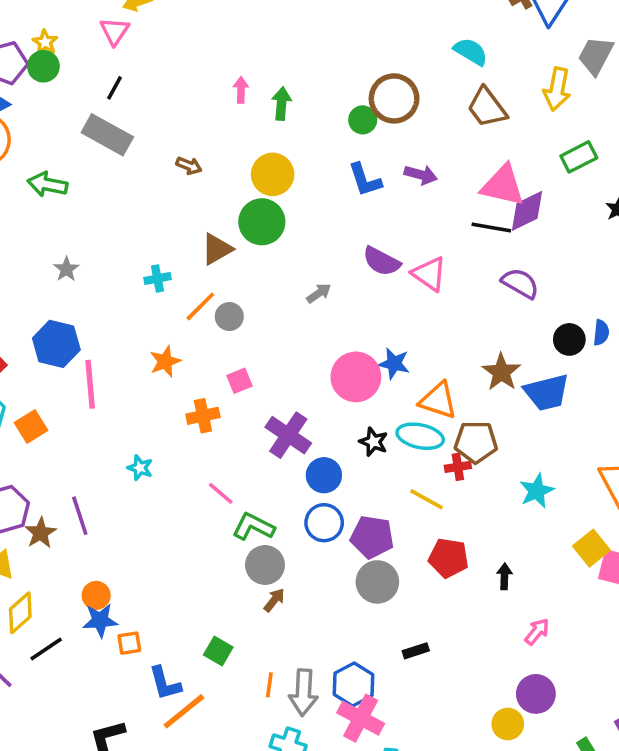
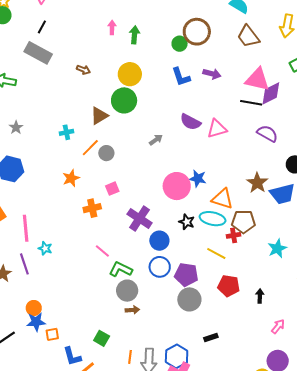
pink triangle: (429, 274) -> (217, 129), turned -50
pink line: (90, 384) -> (26, 228), moved
cyan star: (140, 468) -> (45, 248), moved
brown arrow: (274, 600) -> (132, 310), turned 48

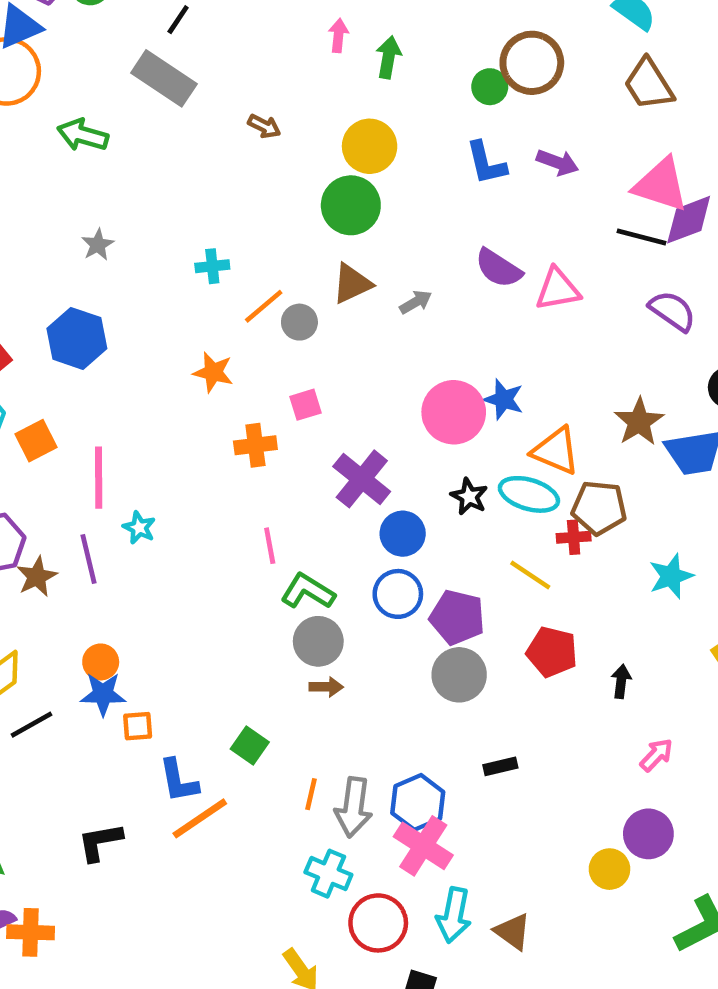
brown triangle: (99, 116) -> (352, 284), moved
orange star: (71, 178) -> (213, 372), turned 30
pink line: (102, 251) -> (270, 546), turned 35

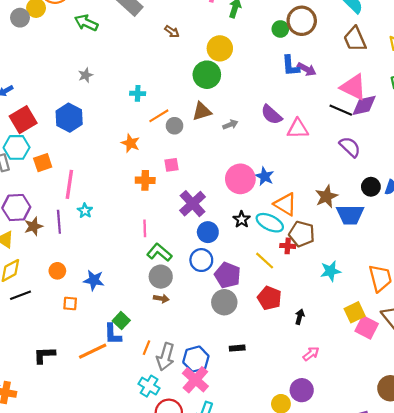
blue L-shape: (486, 163) -> (291, 66), moved
blue star: (103, 694) -> (94, 280), moved
blue L-shape: (179, 781) -> (113, 334), moved

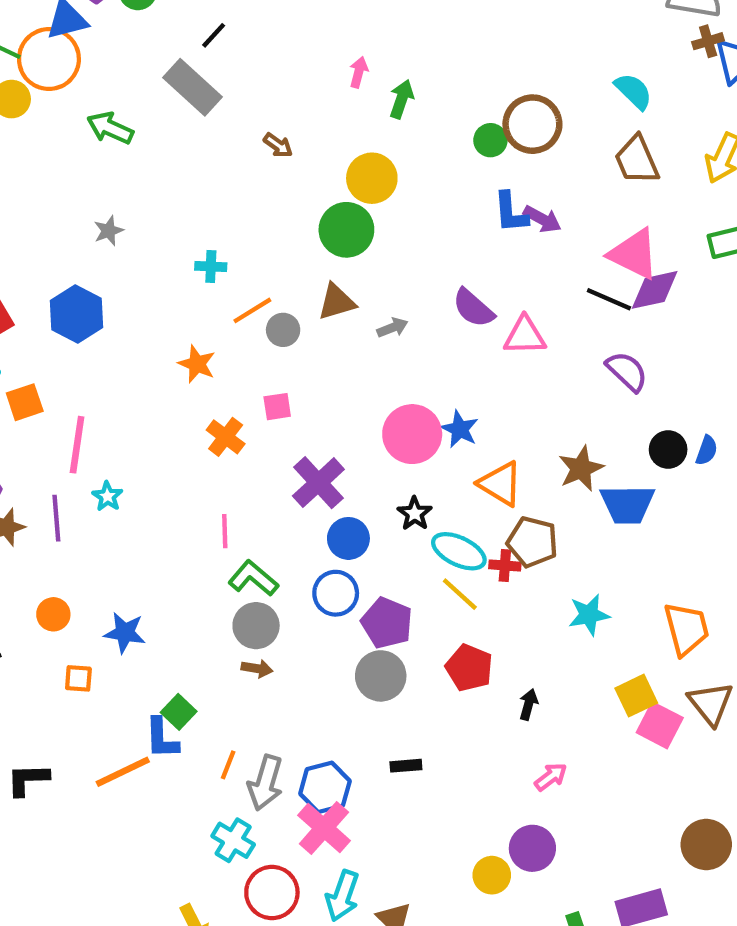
orange cross: (145, 180) -> (226, 437), turned 36
cyan ellipse: (270, 223) -> (459, 551), moved

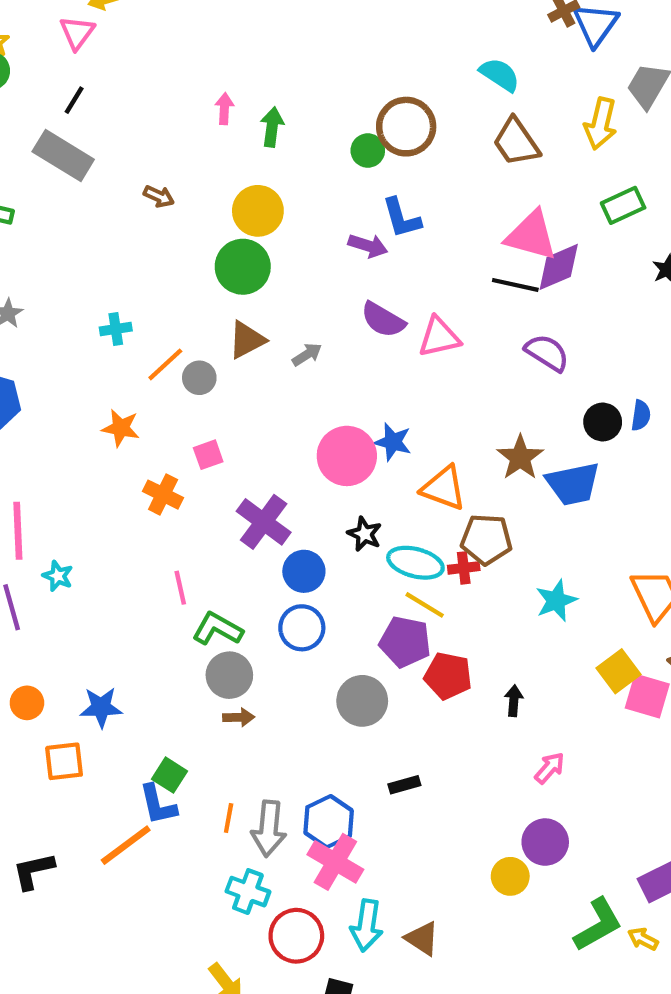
purple arrow: (542, 219) -> (368, 246), moved
purple pentagon: (387, 623) -> (405, 642), moved
orange square: (78, 678) -> (64, 761), size x1.4

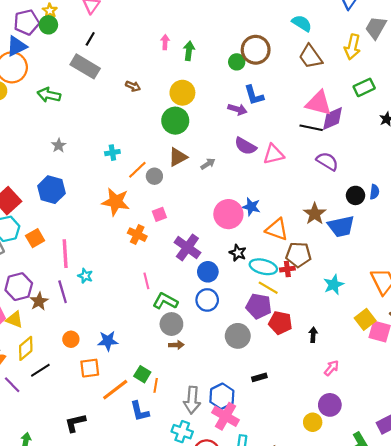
orange star: (121, 428) -> (116, 202), size x1.5
blue L-shape: (158, 805) -> (140, 411), moved
orange line: (229, 818) -> (156, 385), moved
orange line: (126, 845) -> (115, 390), moved

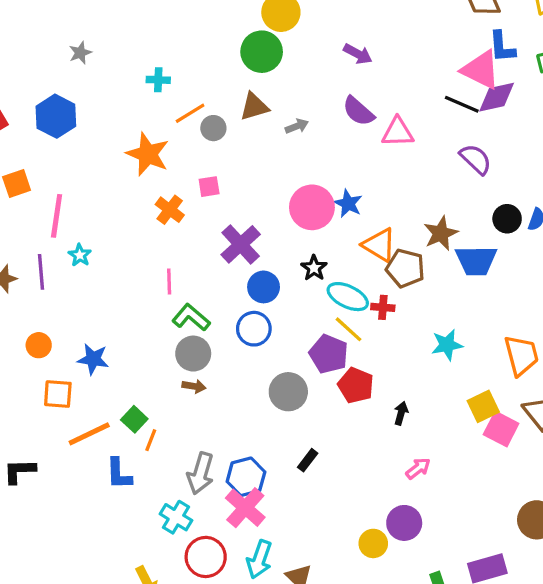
blue L-shape: (254, 95) -> (502, 47), moved
brown pentagon: (298, 255) -> (405, 268), moved
black rectangle: (259, 377) -> (308, 460), turned -48

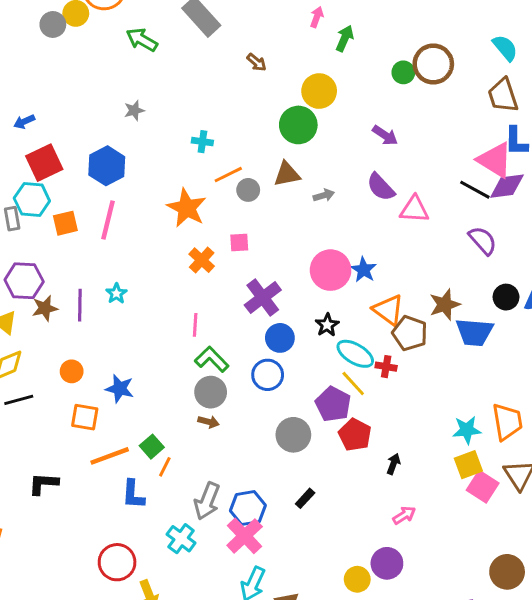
pink line: (57, 216) -> (108, 220), moved
cyan star: (447, 345) -> (467, 430), moved
red circle: (206, 557) -> (117, 562), moved

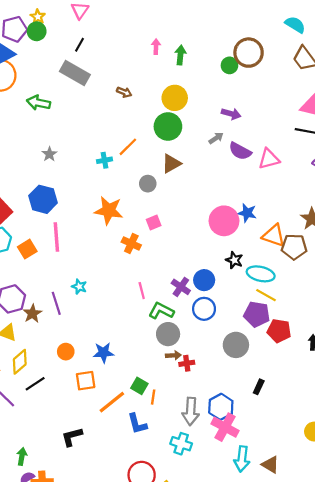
orange line: (228, 175) -> (128, 147), moved
gray arrow: (324, 195) -> (216, 138), moved
purple cross: (263, 297) -> (181, 287), moved, size x0.7
red cross: (386, 367) -> (187, 363), moved

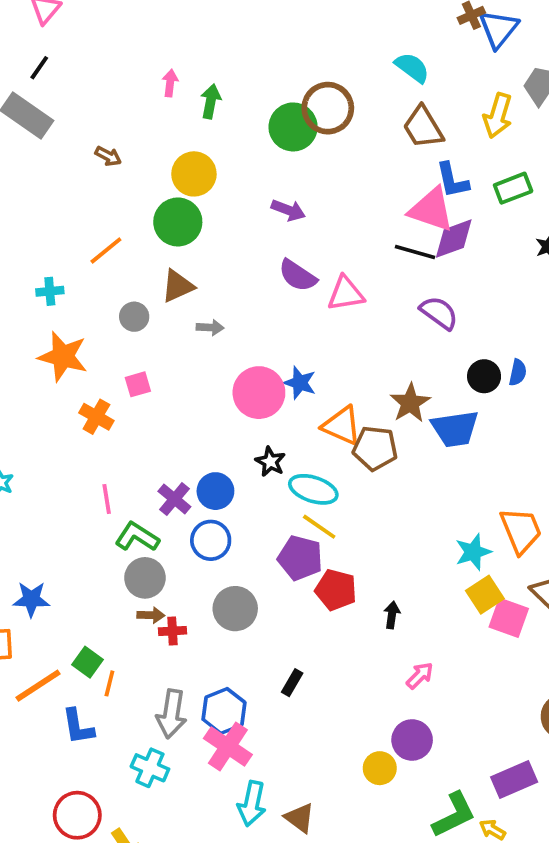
green circle: (229, 65) -> (293, 127), size x1.6
gray arrow: (216, 138) -> (210, 328), moved, turned 32
cyan cross: (105, 160) -> (50, 291), moved
gray circle: (236, 345) -> (235, 609), moved

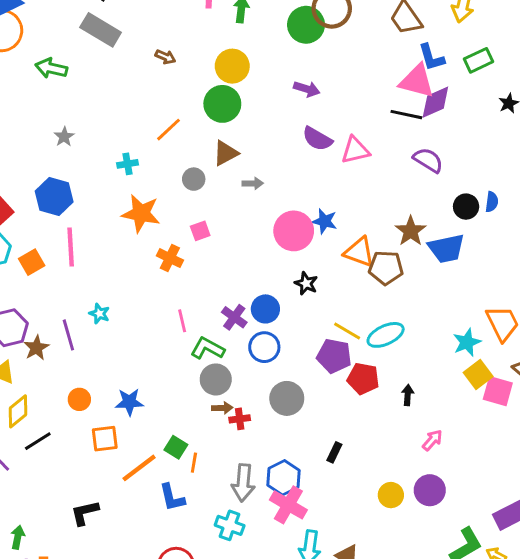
cyan ellipse: (313, 489) -> (386, 335), moved, turned -39
yellow circle: (380, 768) -> (391, 495), moved

